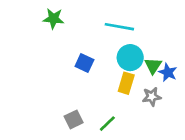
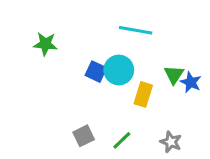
green star: (53, 19) -> (45, 44), moved
cyan circle: (130, 58) -> (119, 70), moved
gray star: (152, 97) -> (171, 142), moved, turned 30

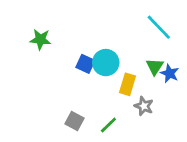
cyan line: (136, 30) -> (159, 27), moved, turned 36
gray square: (84, 136) -> (74, 121), turned -36
gray star: (171, 142) -> (144, 106), moved

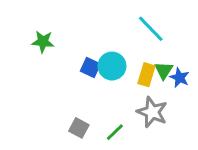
cyan line: (159, 27) -> (151, 29), moved
yellow rectangle: (127, 84) -> (146, 75), moved
gray star: (144, 106) -> (152, 112), size x1.5

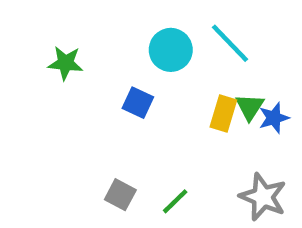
cyan circle: (112, 66) -> (171, 50), moved
blue star: (180, 78) -> (274, 118), turned 30
gray star: (152, 112) -> (263, 197), moved

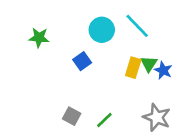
blue square: (138, 103) -> (82, 61), turned 30
blue star: (274, 118) -> (163, 70), turned -30

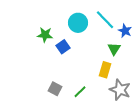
green star: (39, 38) -> (45, 35), moved
yellow rectangle: (133, 68) -> (105, 70), moved
blue star: (163, 70) -> (125, 31), moved

